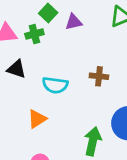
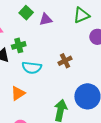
green cross: (34, 34) -> (19, 45), moved
brown cross: (99, 76) -> (65, 61), turned -32

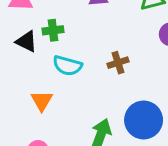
orange triangle: (18, 93) -> (42, 101), turned -35

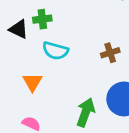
brown cross: (118, 63) -> (110, 53), moved

